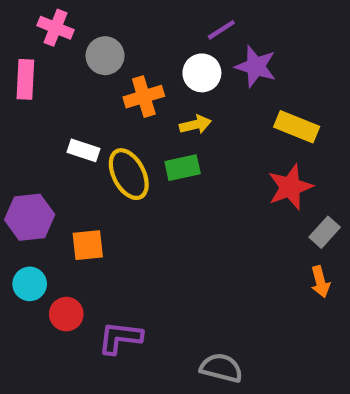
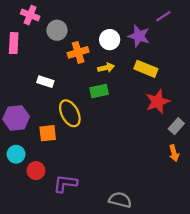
purple line: (221, 30) -> (163, 16), moved
yellow rectangle: (297, 127) -> (146, 69), moved
yellow ellipse: (129, 174) -> (70, 113), moved

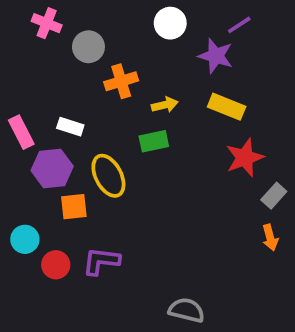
purple line: (163, 16) -> (239, 25), moved
white circle: (110, 40) -> (170, 23), moved
pink rectangle: (14, 43) -> (21, 132), moved, turned -30
purple hexagon: (16, 118) -> (52, 168), moved
purple L-shape: (65, 183) -> (101, 261), moved

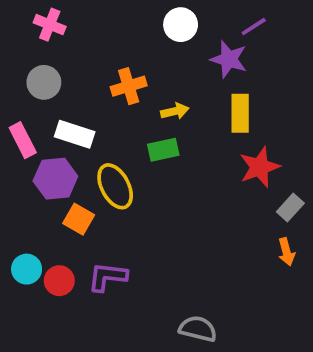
gray circle: (88, 47) -> (44, 82), moved
yellow rectangle: (227, 107) -> (240, 113), turned 68
white rectangle: (70, 127) -> (75, 134), size x1.4
orange square: (74, 207) -> (79, 219), turned 36
cyan circle: (25, 239) -> (27, 269), moved

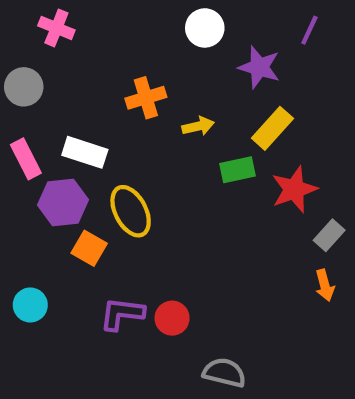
purple line: (254, 27) -> (309, 30), moved, turned -32
gray circle: (44, 82) -> (24, 87), moved
yellow rectangle: (240, 113) -> (272, 128), turned 42
green rectangle: (163, 150) -> (237, 170), moved
red circle: (59, 281) -> (172, 318), moved

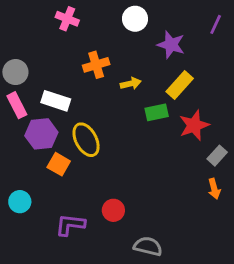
pink cross: (56, 28) -> (67, 19), moved
purple line: (309, 30) -> (216, 24), moved
gray circle: (24, 87) -> (15, 72), moved
purple L-shape: (122, 314) -> (70, 225), moved

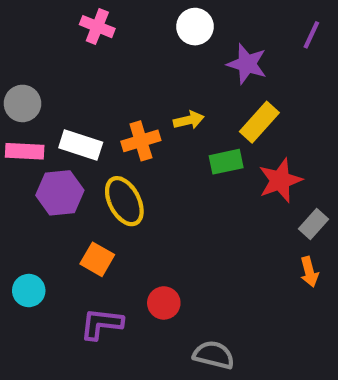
orange cross: (96, 65) -> (141, 141), moved
pink rectangle: (17, 105) -> (25, 151), turned -60
orange square: (59, 164) -> (97, 259), moved

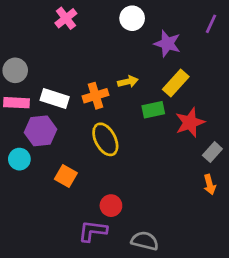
pink cross: (97, 27) -> (66, 18), turned 30
yellow ellipse: (124, 201) -> (105, 139), moved
cyan circle: (29, 291) -> (19, 159), moved
purple L-shape: (101, 324) -> (93, 231), moved

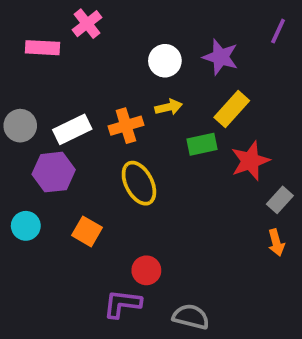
white circle: (132, 18) -> (165, 61), moved
gray circle: (15, 70) -> (20, 126), moved
white rectangle: (55, 99) -> (72, 129), turned -44
pink rectangle: (17, 103) -> (42, 48), moved
cyan circle: (19, 159) -> (26, 226), moved

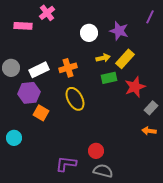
yellow arrow: (169, 107) -> (103, 58), moved
cyan circle: (26, 226) -> (14, 138), moved
orange square: (87, 231) -> (41, 113), moved
orange arrow: (276, 243) -> (149, 131), turned 112
red circle: (146, 270) -> (96, 151), moved

